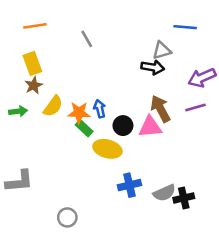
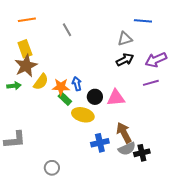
black arrow: (153, 67) -> (125, 60), moved, turned -36
brown star: (34, 85) -> (26, 66), size x1.6
brown arrow: (160, 109) -> (124, 133), moved

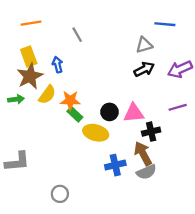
purple line: (151, 83) -> (178, 107), moved
blue arrow: (77, 84) -> (58, 65), moved
black cross: (142, 153) -> (151, 132), moved

